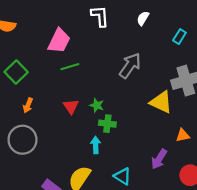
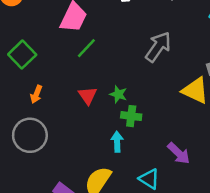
green line: (70, 67) -> (86, 48), turned -30
purple arrow: (159, 159) -> (179, 153), moved, turned -78

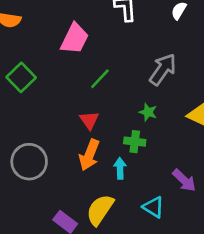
green line: (86, 48) -> (100, 79), moved
orange arrow: (36, 94) -> (89, 155), moved, size x1.6
green star: (118, 94) -> (148, 112), moved

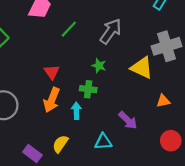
green line: (100, 79) -> (69, 29), moved
cyan triangle: (153, 207) -> (103, 142), turned -36
yellow semicircle: (100, 210) -> (60, 144), size x0.7

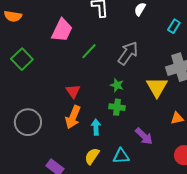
yellow triangle: (142, 68) -> (157, 87), turned 35
green cross: (88, 89) -> (117, 107), moved
yellow semicircle: (60, 144) -> (92, 156), moved

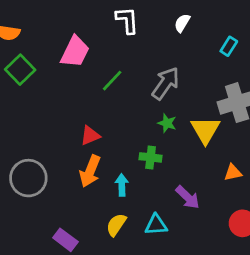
green square: (22, 59) -> (20, 70), moved
green star: (117, 85) -> (167, 123), moved
red triangle: (73, 91) -> (90, 136), turned 42

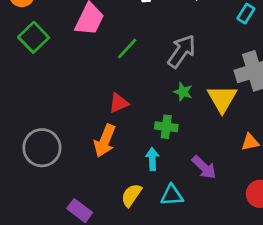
red triangle: (90, 136) -> (119, 103), moved
cyan arrow: (122, 185) -> (152, 159), moved

